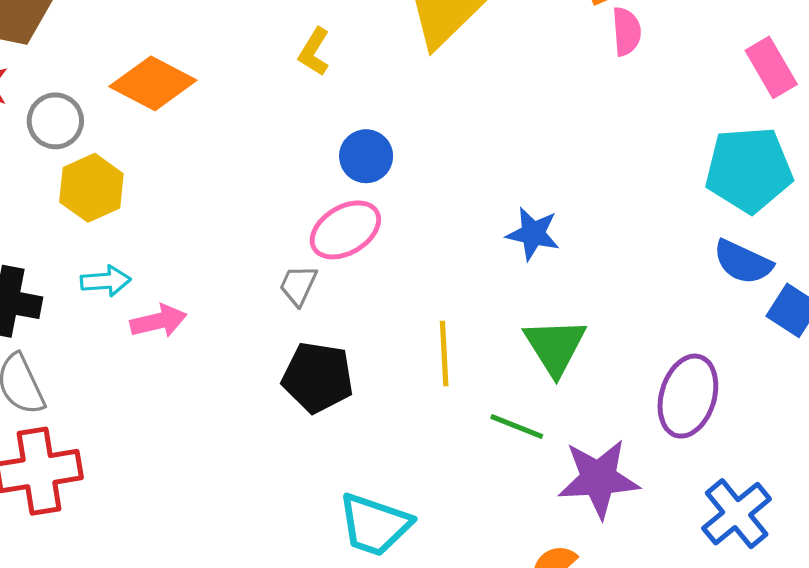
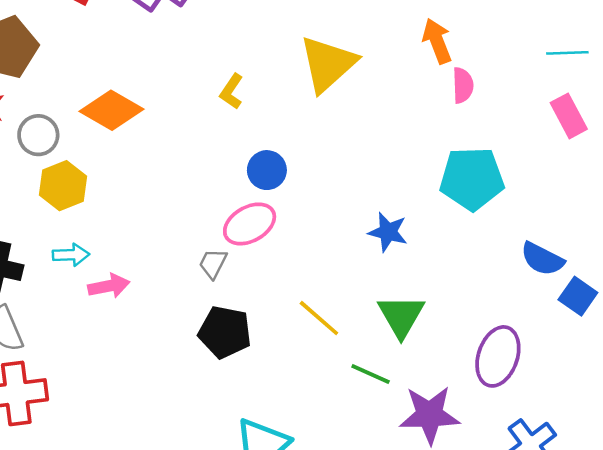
cyan pentagon: (749, 170) -> (472, 179), moved
yellow line: (444, 353) -> (319, 318), turned -48

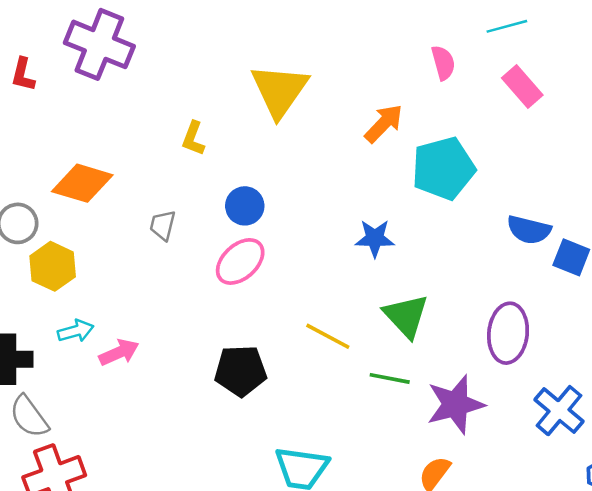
orange arrow: (437, 41) -> (384, 124), moved, turned 78
pink semicircle: (463, 85) -> (443, 63), moved
gray trapezoid: (213, 264) -> (163, 225), moved

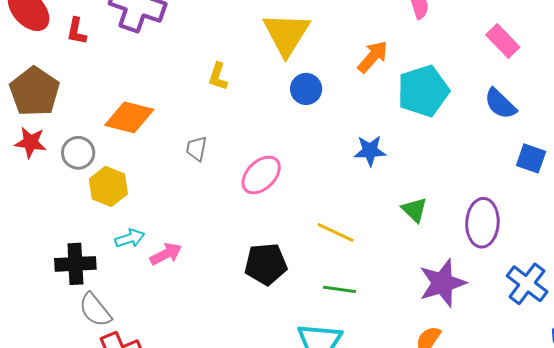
pink rectangle: (522, 87) -> (503, 41), moved
blue circle: (245, 206) -> (306, 89), moved
blue semicircle: (529, 230) -> (500, 104), moved, turned 33
green triangle: (406, 316) -> (414, 210), moved, size x0.7
green line: (390, 378) -> (339, 289), moved

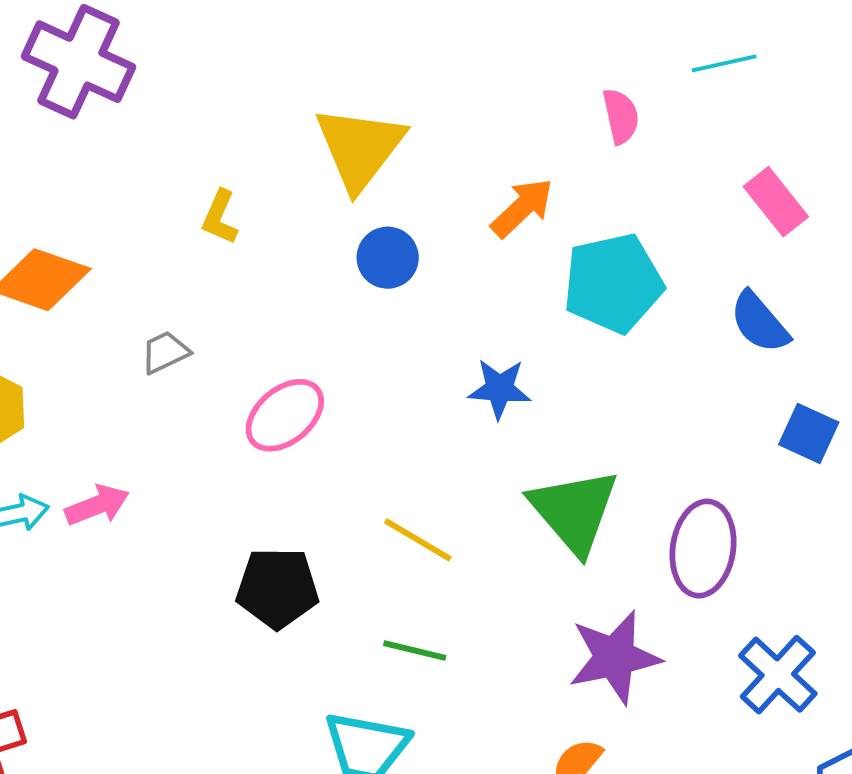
gray trapezoid: (196, 149) -> (165, 352), turned 48
green triangle: (414, 210) -> (574, 511), size x1.8
pink arrow: (166, 254) -> (97, 505), moved

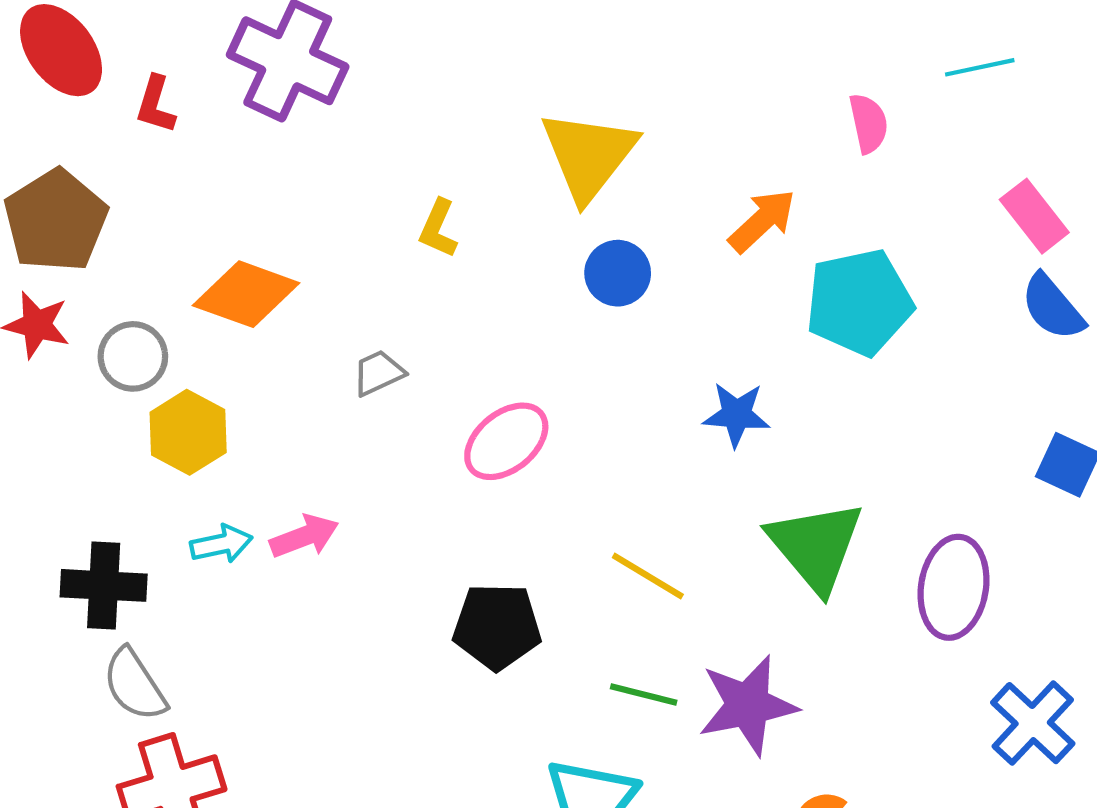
blue semicircle: (760, 322) -> (1052, 307), moved
purple star: (615, 657) -> (748, 705), moved

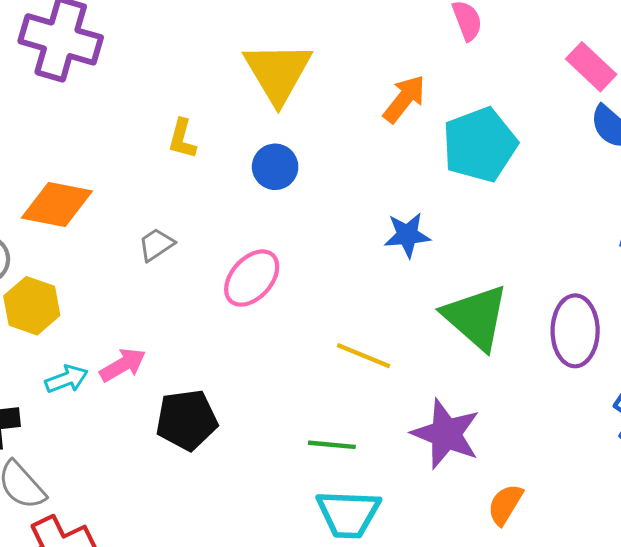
blue circle: (618, 273) -> (275, 167), moved
black pentagon: (497, 626) -> (187, 420), moved
green line: (644, 695) -> (332, 445), moved
purple star: (748, 705) -> (446, 434), turned -30

